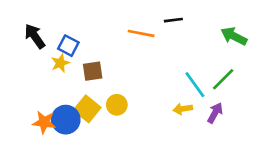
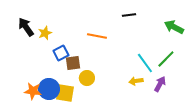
orange line: (141, 33) -> (97, 36), moved
blue square: (68, 46) -> (61, 53), moved, turned 35
yellow star: (60, 63) -> (45, 33), moved
brown square: (93, 71) -> (73, 63), moved
yellow square: (87, 109) -> (65, 93), moved, turned -30

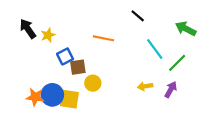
black line: (129, 15) -> (138, 16), turned 48
cyan line: (145, 63) -> (155, 49), moved

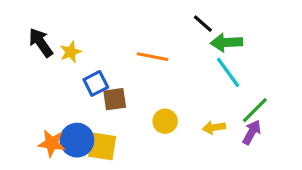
green arrow: (186, 29) -> (226, 42), moved, turned -30
green line: (177, 63) -> (255, 110), moved
yellow circle: (93, 83) -> (165, 121), moved

